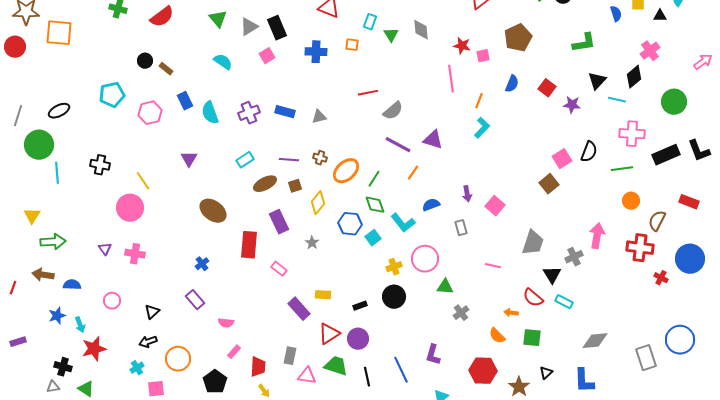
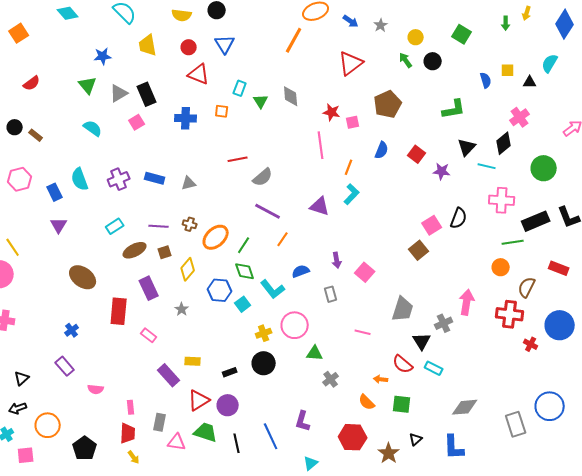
red semicircle: (162, 17) -> (32, 83), size x0.7
blue rectangle: (185, 101) -> (55, 192), moved
purple triangle: (433, 140) -> (320, 206), moved
green line: (622, 169) -> (513, 242), moved
pink rectangle: (234, 352) -> (131, 407), moved, turned -48

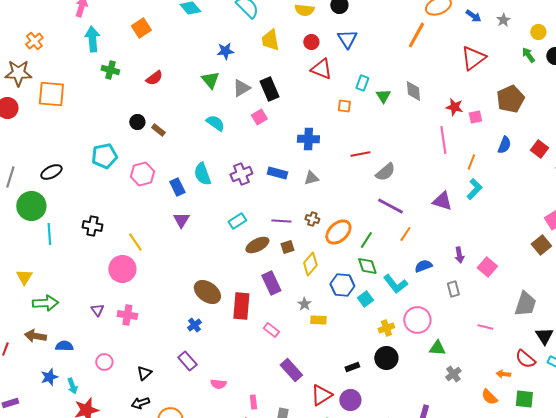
blue cross: (186, 118) -> (308, 139), moved
brown ellipse: (83, 277) -> (207, 292), moved
yellow rectangle: (193, 361) -> (318, 320), moved

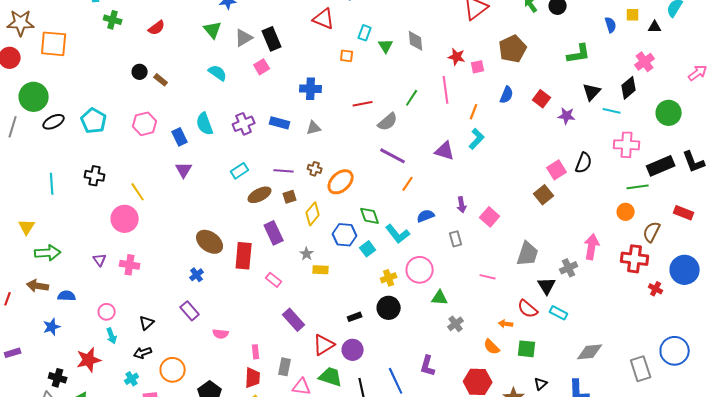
cyan pentagon: (104, 156) -> (94, 121), moved, turned -30
green circle: (31, 206) -> (34, 97), moved
green line: (366, 240) -> (412, 98), moved
cyan arrow: (72, 386) -> (112, 336), moved

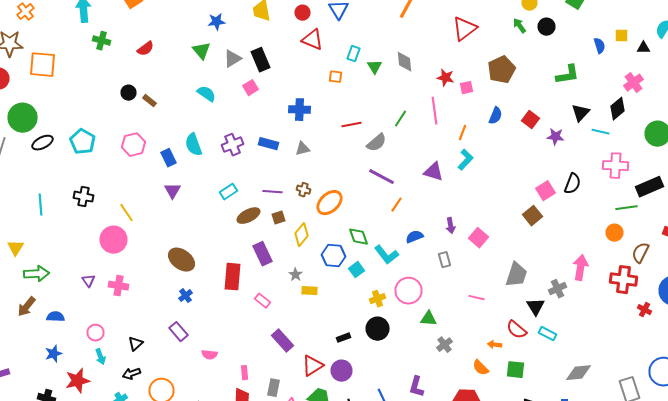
brown ellipse: (210, 242) -> (182, 260), moved
brown arrow: (38, 286) -> (26, 307), turned -60
blue star: (52, 327) -> (54, 354), moved

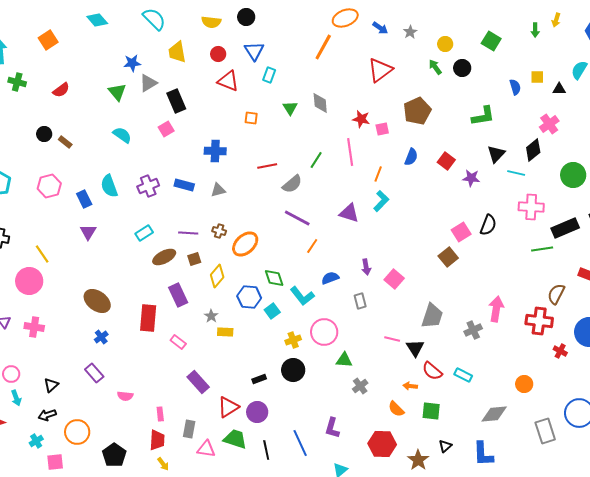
cyan rectangle: (354, 54) -> (269, 75), moved
gray triangle: (232, 59) -> (148, 83), moved
orange circle: (614, 233) -> (524, 384), moved
black triangle: (536, 307) -> (415, 348), moved

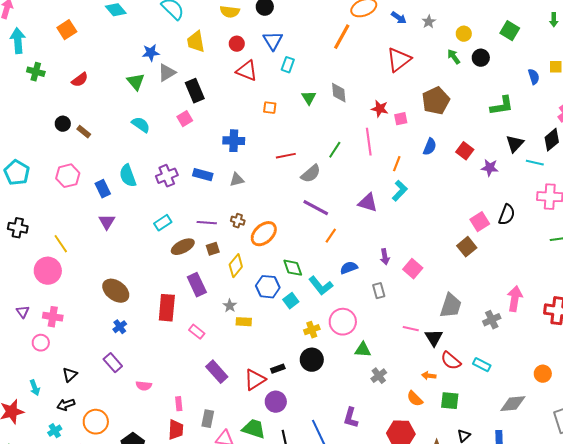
pink circle: (11, 374) -> (41, 343), moved
red triangle: (228, 407) -> (255, 380), moved

